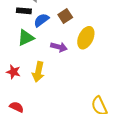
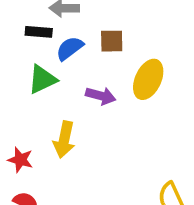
brown square: (65, 16) -> (112, 41), turned 32
red star: (13, 72) -> (20, 160), moved

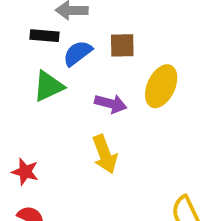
yellow arrow: (64, 140) -> (105, 154), moved, turned -33

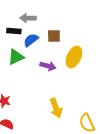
yellow arrow: (105, 154) -> (56, 108), moved

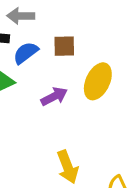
purple arrow: (48, 66) -> (54, 96), turned -42

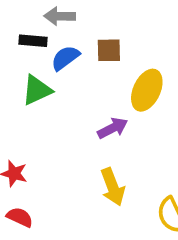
purple arrow: (54, 96) -> (113, 128), moved

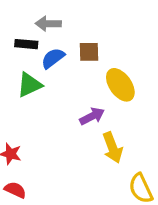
yellow ellipse: (147, 90) -> (120, 85), turned -60
yellow arrow: (113, 187) -> (113, 148), moved

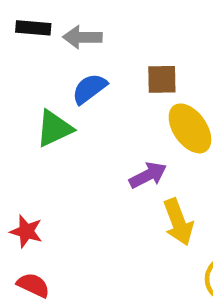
black rectangle: (26, 44) -> (33, 28), moved
brown square: (89, 52) -> (162, 79), moved

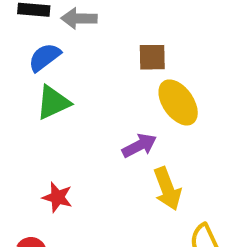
blue semicircle: (89, 89) -> (44, 57), moved
red star: (26, 231) -> (57, 197), moved

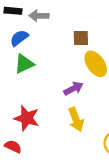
yellow arrow: (167, 189) -> (76, 119), moved
red star: (57, 197) -> (27, 118), size x1.5

